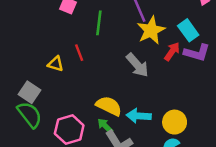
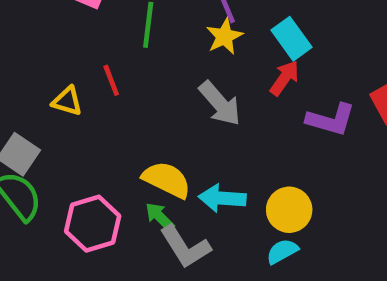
yellow star: (151, 30) -> (224, 36), moved, size x0.7
cyan rectangle: (188, 30) -> (291, 39), moved
purple L-shape: (197, 53) -> (331, 120), moved

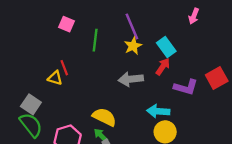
red line: (111, 80) -> (64, 68), moved
gray arrow: (220, 103) -> (131, 79), turned 125
cyan arrow: (222, 198) -> (158, 111), moved

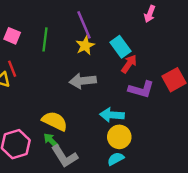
pink square: (67, 24) -> (12, 36), moved
red arrow: (163, 67) -> (129, 64), moved

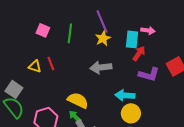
pink arrow: (150, 14) -> (148, 30), moved, turned -104
cyan rectangle: (120, 47) -> (132, 39), turned 42
red line: (12, 69) -> (51, 63), moved

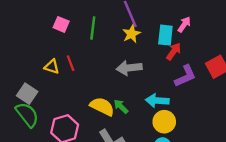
pink arrow: (148, 30) -> (184, 24), turned -64
purple L-shape: (149, 74) -> (185, 76), turned -40
green arrow: (75, 116) -> (121, 106), moved

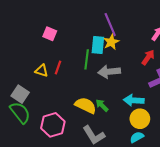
green line: (93, 28) -> (87, 59), moved
cyan rectangle: (165, 35) -> (98, 45), moved
red line: (71, 63) -> (58, 68), turned 40

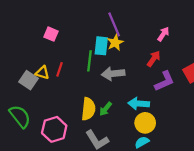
gray square: (20, 94) -> (28, 80), moved
yellow semicircle: (86, 105) -> (88, 109), turned 70
green arrow: (102, 105) -> (106, 109), turned -96

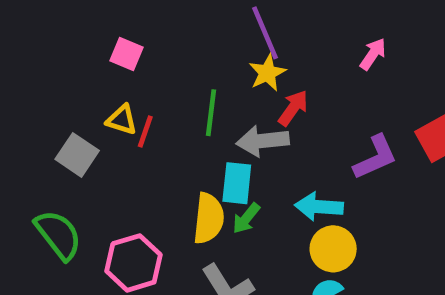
cyan rectangle: (101, 46) -> (237, 183), moved
red arrow: (154, 59) -> (293, 108), moved
yellow triangle: (42, 73) -> (122, 120), moved

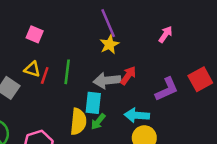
red arrow: (293, 108) -> (128, 76), moved
green line: (211, 113) -> (67, 72), moved

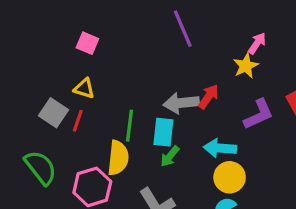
yellow star: (109, 44) -> (246, 66), moved
green line: (67, 72) -> (129, 126), moved
red line: (45, 76) -> (78, 121), moved
yellow semicircle: (78, 122) -> (118, 158), moved

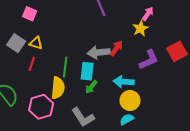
pink square: (87, 43) -> (30, 14), moved
gray square: (54, 113) -> (16, 43), moved

